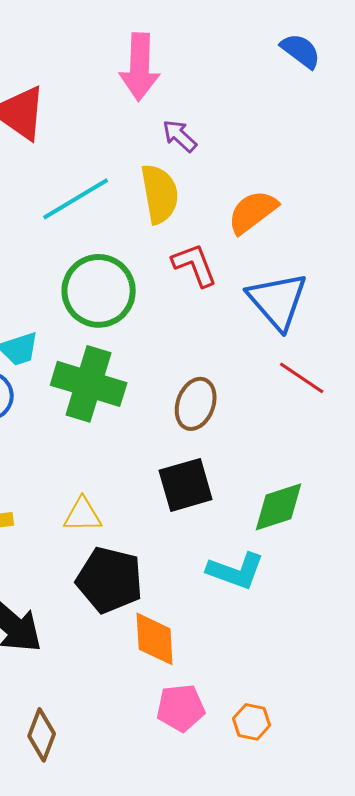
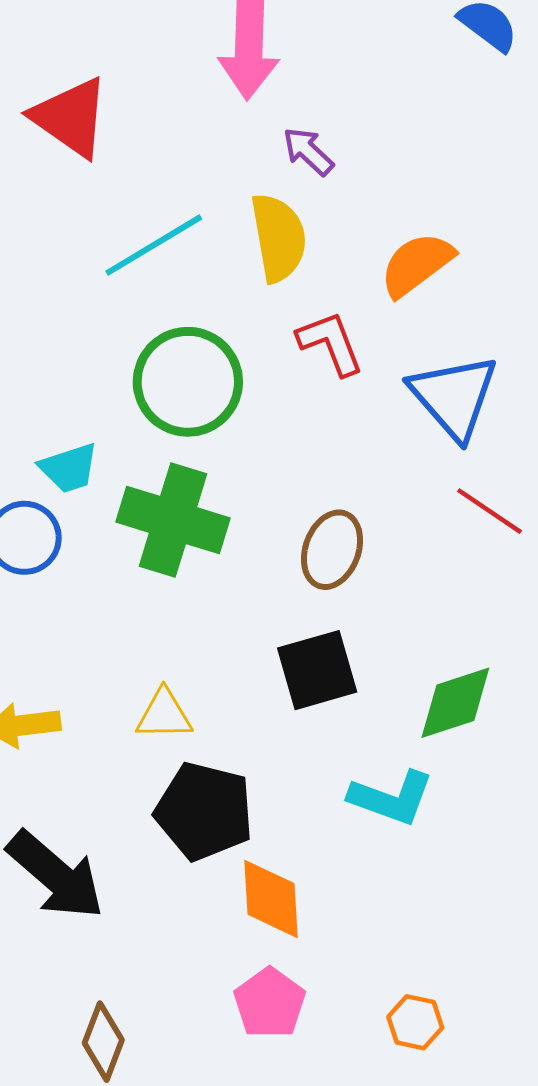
pink pentagon: (181, 708) -> (270, 1003), moved, turned -30

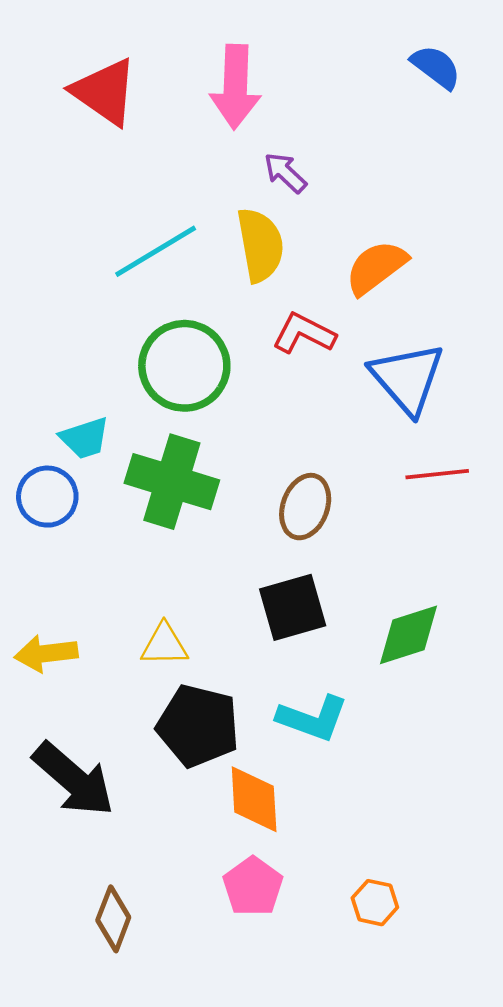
red triangle: (70, 117) -> (105, 92), moved
red L-shape: (331, 343) -> (304, 333), turned -42
red line: (490, 511) -> (437, 474), turned -40
cyan L-shape: (391, 798) -> (313, 718), moved

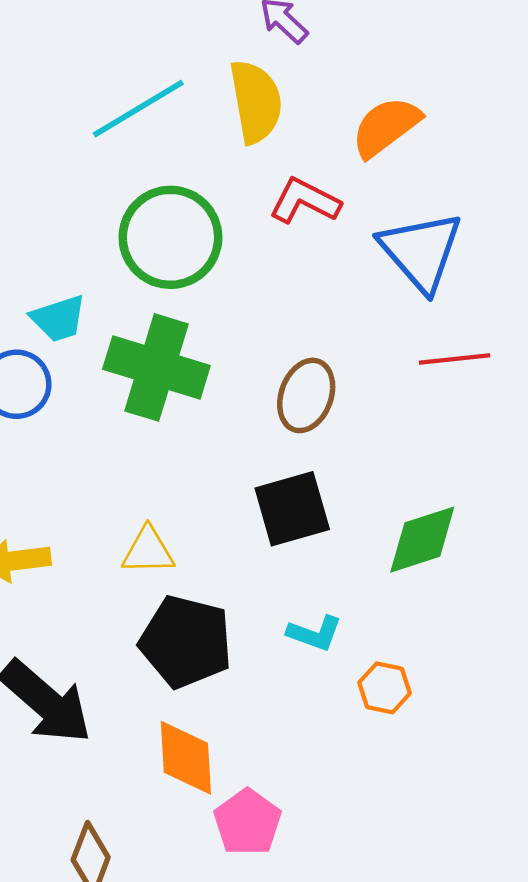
cyan L-shape: (313, 718) -> (315, 633), size x0.7
orange diamond: (254, 799) -> (186, 758), moved
orange hexagon: (375, 903) -> (385, 688), moved

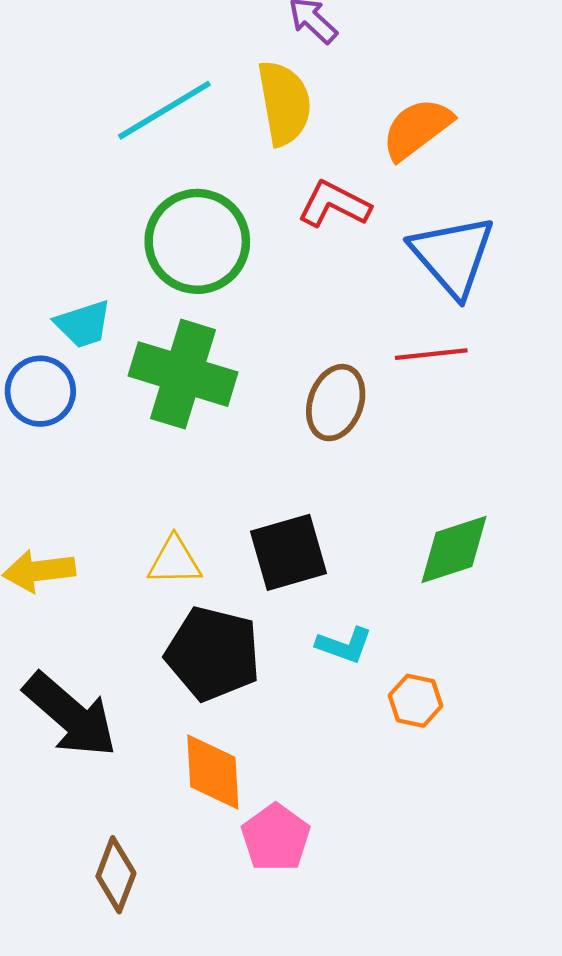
red line: (455, 359) -> (431, 354), moved
black square: (292, 509) -> (289, 552), moved

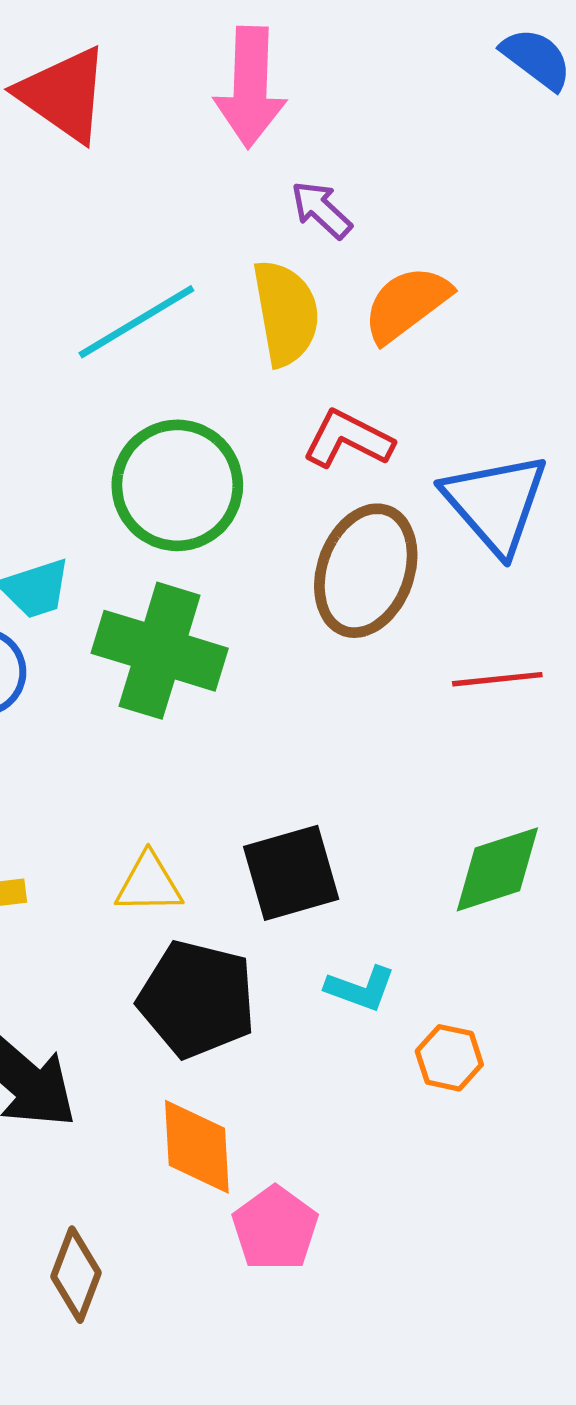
orange semicircle: (417, 129) -> (407, 304), moved
red line: (431, 354) -> (497, 679), moved
brown ellipse: (336, 403) -> (366, 571), moved, size x1.4

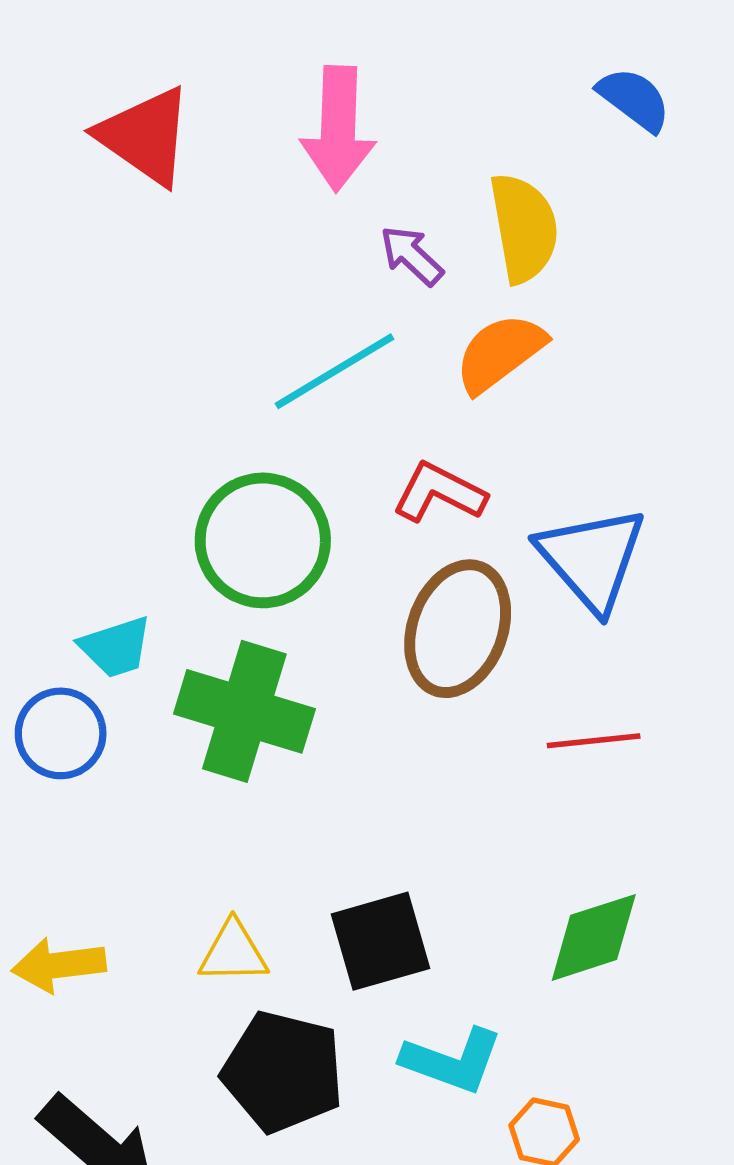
yellow semicircle: (286, 313) -> (524, 228), moved
cyan line: (136, 322) -> (334, 371), moved
cyan L-shape: (360, 988) -> (452, 1061), size x1.4

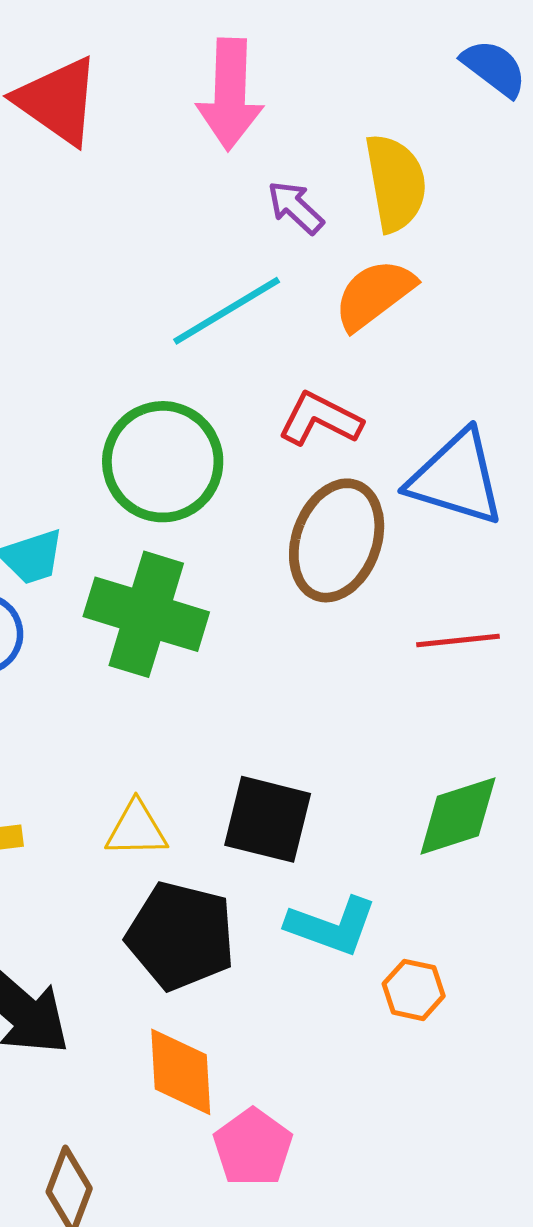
blue triangle: (592, 559) -> (456, 478), turned -32
black square: (380, 941) -> (268, 819), turned 30

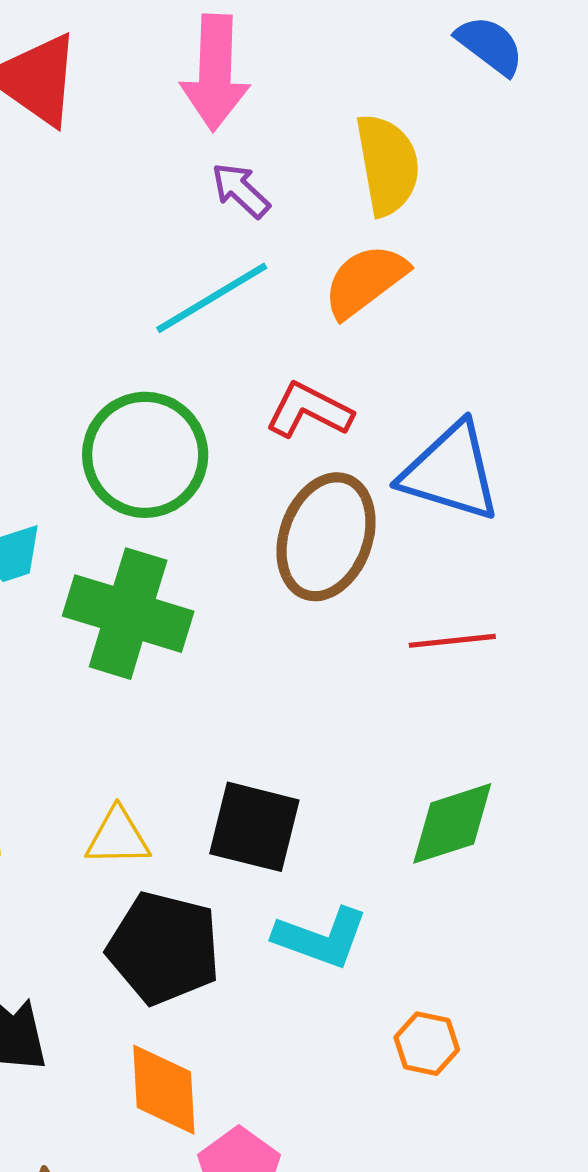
purple arrow: (296, 207) -> (241, 190), moved
orange hexagon: (414, 990) -> (427, 1044), moved

